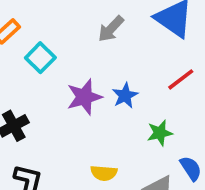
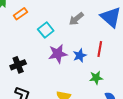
cyan square: (40, 58) -> (46, 30), moved
red line: (181, 79) -> (100, 49), moved, turned -49

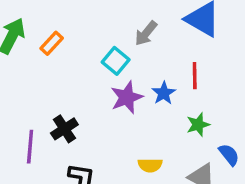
cyan square: (46, 30) -> (116, 61), moved

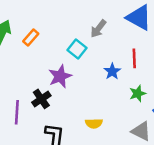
purple star: (127, 97) -> (60, 76), moved
yellow semicircle: (150, 165) -> (94, 123), moved

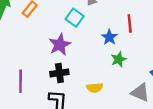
green star: (138, 94) -> (119, 59), moved
black cross: (41, 99) -> (59, 73), moved, turned 30

